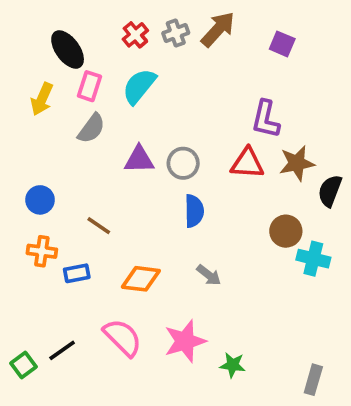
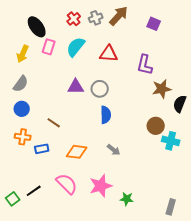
gray semicircle: (91, 128) -> (21, 84), moved
red triangle: (247, 163) -> (109, 54), moved

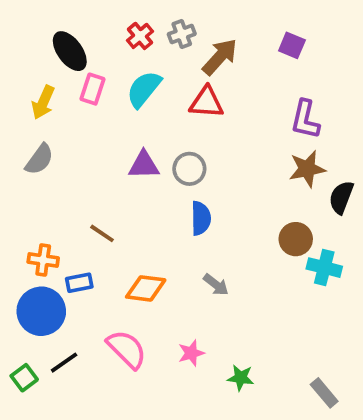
brown arrow: (119, 16) -> (220, 57), moved
purple L-shape: (145, 65) -> (305, 119), moved
blue circle: (22, 109) -> (41, 311), moved, size x1.6
pink star: (101, 186) -> (191, 353), size x0.6
gray rectangle: (171, 207) -> (324, 393), turned -56

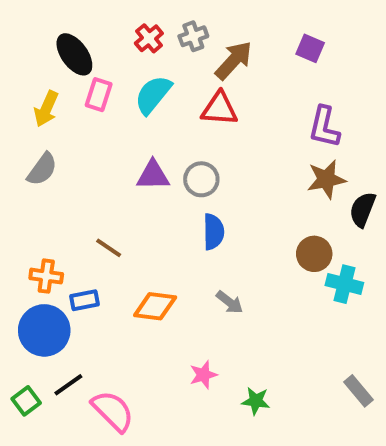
pink semicircle: (127, 349) -> (113, 411), moved
gray rectangle: (324, 393) -> (359, 391), moved

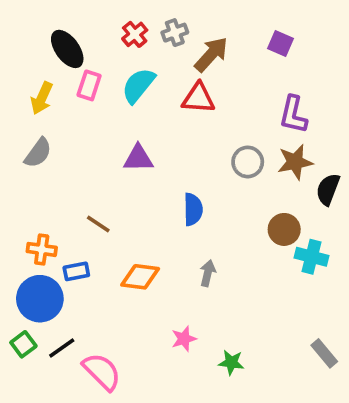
gray circle: (201, 179) -> (248, 162), moved
gray arrow: (230, 302) -> (208, 273), turned -115
green square: (26, 401) -> (23, 344), moved

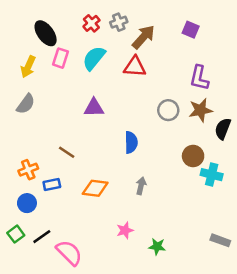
orange cross: (42, 249) -> (28, 170), turned -30
blue circle: (40, 299) -> (27, 203), size x0.6
gray rectangle: (324, 353) -> (220, 240), turned -30

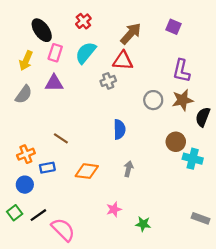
gray cross: (119, 22) -> (108, 81), moved
purple triangle: (94, 108) -> (54, 83), moved

